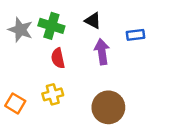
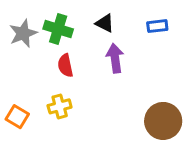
gray star: (20, 30) -> (23, 33), turned 30
blue rectangle: (136, 35) -> (157, 26), moved
brown circle: (108, 107) -> (163, 121), moved

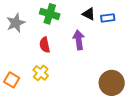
black triangle: (105, 23) -> (89, 14), moved
green cross: (58, 29) -> (50, 14), moved
yellow cross: (60, 106) -> (41, 73), turned -35

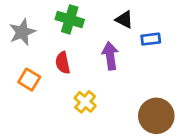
blue rectangle: (108, 18) -> (151, 39), moved
yellow cross: (41, 73) -> (85, 102), moved
orange square: (12, 80) -> (29, 80), moved

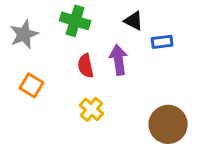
red semicircle: (63, 63) -> (86, 66), moved

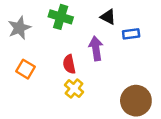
red semicircle: (86, 66) -> (69, 64), moved

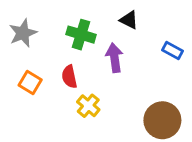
green cross: (61, 17) -> (81, 35), moved
blue rectangle: (131, 34) -> (173, 51), moved, turned 35
red semicircle: (69, 64) -> (69, 77), moved

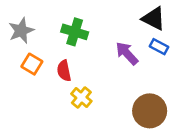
black triangle: (129, 20) -> (154, 19), moved, size x1.4
purple arrow: (114, 58) -> (127, 53), moved, turned -35
orange square: (30, 82) -> (32, 64), moved

